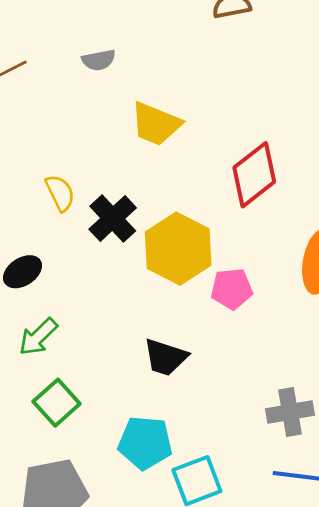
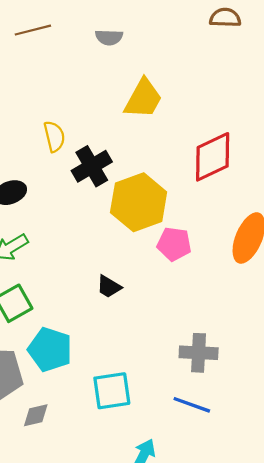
yellow trapezoid: (156, 124) -> (143, 99), turned -96
black trapezoid: (165, 357) -> (109, 287), size x0.7
cyan pentagon: (145, 443) -> (50, 349), moved

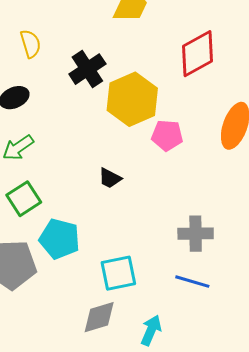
yellow semicircle: (54, 136) -> (31, 44), moved
gray diamond: (36, 415) -> (99, 317), moved, size x1.4

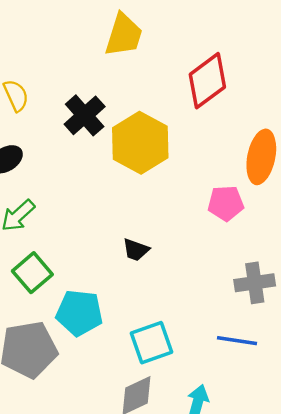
pink pentagon: (167, 135) -> (226, 203), moved
black trapezoid: (110, 178) -> (136, 250), moved
gray cross: (196, 234) -> (255, 283), moved

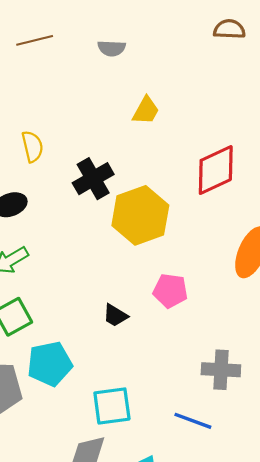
yellow trapezoid: (124, 35) -> (146, 111), size x0.7
pink pentagon: (226, 203) -> (170, 291), moved
cyan pentagon: (79, 313) -> (50, 364), turned -30

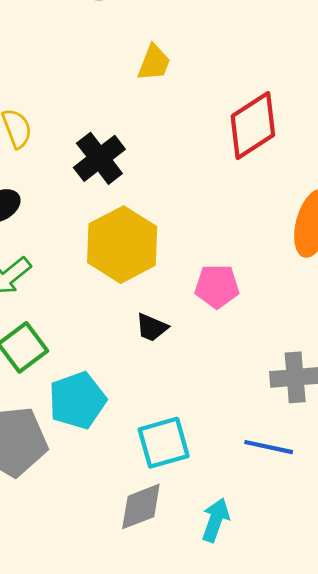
yellow hexagon: (140, 215) -> (122, 245), moved

